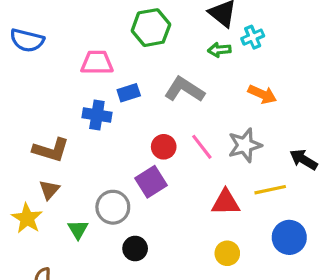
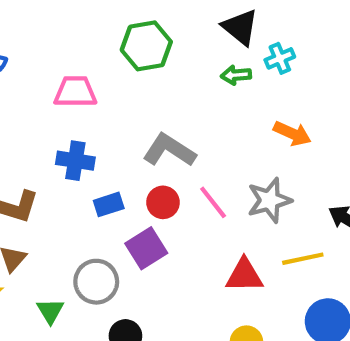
gray L-shape: (184, 90) -> (169, 150), moved
blue rectangle: (129, 93) -> (109, 204), moved

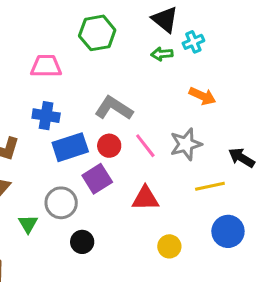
blue rectangle: (109, 204) -> (70, 147), size x1.6
red triangle: (244, 275) -> (145, 198), moved

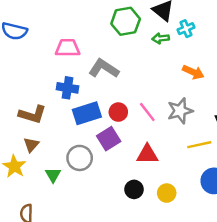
green hexagon: (97, 33) -> (126, 21), moved
gray L-shape: (114, 108) -> (104, 69), moved
black circle: (82, 242) -> (134, 189), moved

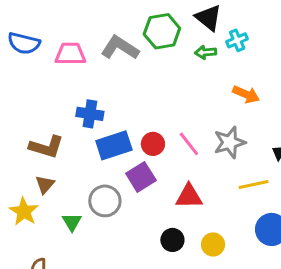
pink trapezoid: (68, 48) -> (70, 54), moved
gray L-shape: (104, 69) -> (120, 48), moved

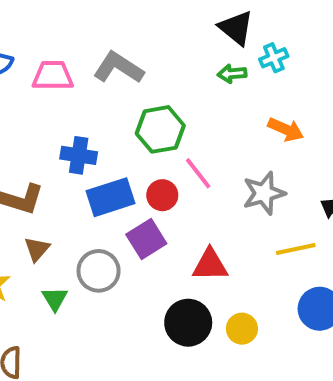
green hexagon: (162, 31) -> (160, 129), moved
pink line: (189, 144) -> (198, 173), moved
brown triangle: (45, 184) -> (37, 249), moved
black circle: (172, 240) -> (188, 323), size x1.5

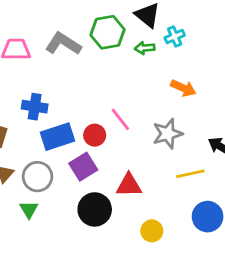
green hexagon: (160, 129) -> (108, 32), moved
gray circle: (99, 271) -> (37, 177), moved
green triangle: (55, 299) -> (29, 209), moved
black circle: (188, 323) -> (95, 209), moved

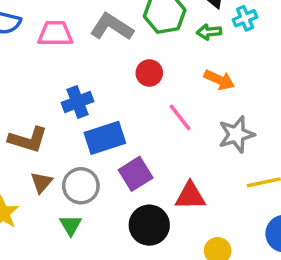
orange arrow: (183, 88) -> (219, 80), moved
blue cross: (35, 107) -> (77, 102), turned -30
red circle: (95, 135) -> (149, 73), moved

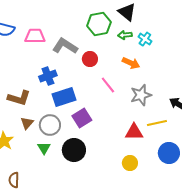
cyan cross: (245, 18) -> (145, 39), moved, turned -32
gray L-shape: (112, 27) -> (65, 46), moved
red triangle: (190, 196) -> (134, 132), moved
black circle: (149, 225) -> (74, 150), moved

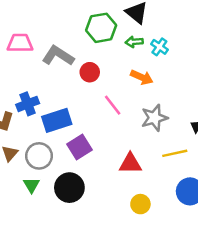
blue cross: (48, 76) -> (28, 104), moved
red triangle: (134, 132) -> (130, 164), moved

